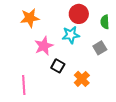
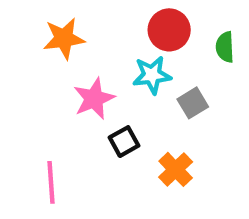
gray square: (100, 48) -> (193, 103), moved
black square: (58, 66) -> (124, 142), turned 32

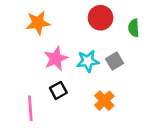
cyan star: (152, 75) -> (88, 61), moved
black square: (124, 142) -> (58, 90), moved

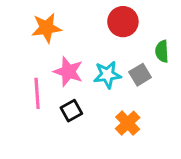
green semicircle: (134, 28) -> (162, 51), moved
pink star: (56, 59) -> (68, 72), turned -30
pink line: (30, 108) -> (37, 93), moved

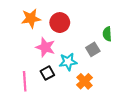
red circle: (123, 22) -> (60, 23), moved
cyan star: (107, 75) -> (68, 62), moved
pink line: (37, 93) -> (25, 81), moved

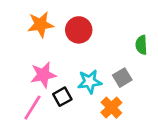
pink star: (45, 47) -> (43, 75), moved, turned -30
gray square: (93, 49) -> (122, 78), moved
pink line: (25, 81) -> (32, 108), turned 36

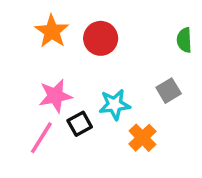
orange star: (41, 24) -> (52, 31), turned -30
green semicircle: (141, 45) -> (184, 40), moved
gray square: (122, 78) -> (169, 91), moved

